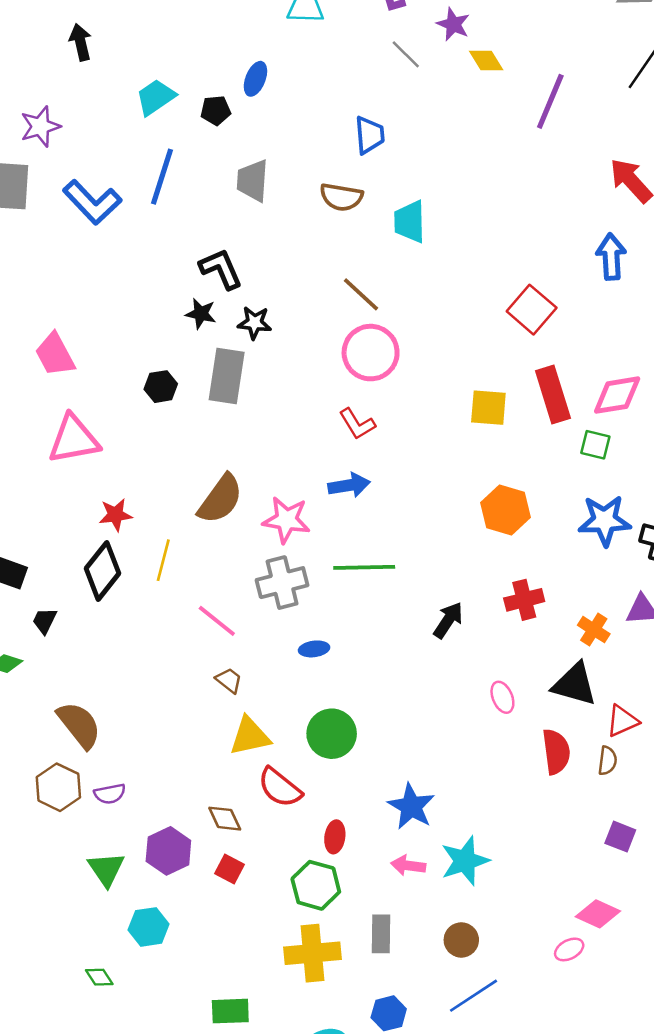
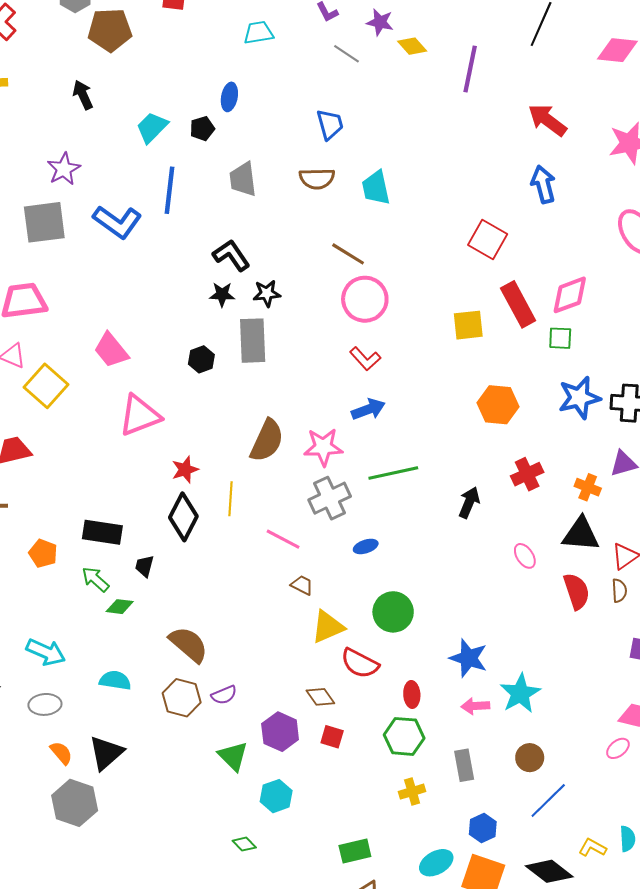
yellow cross: (313, 953) -> (412, 792), size x0.6

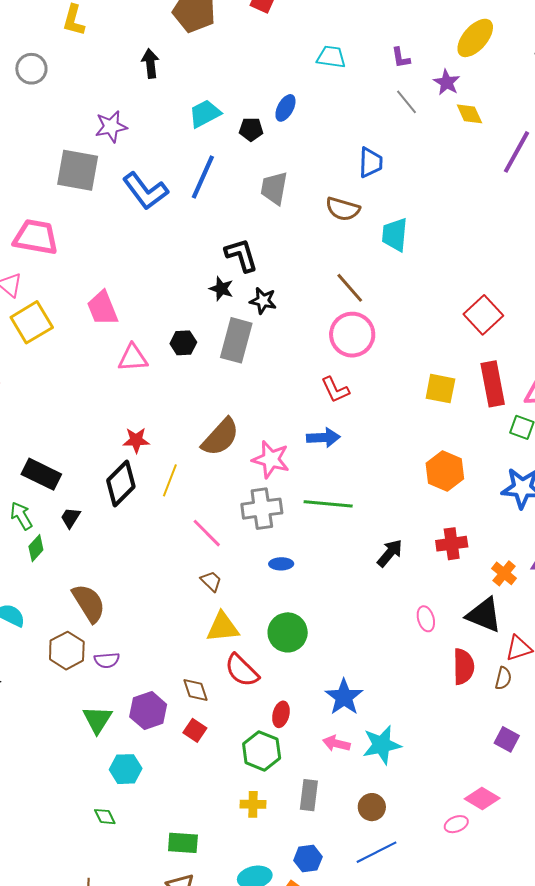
pink triangle: (140, 415) -> (133, 358), moved, size x0.7
green diamond: (120, 607) -> (36, 548), turned -72
green diamond: (244, 844) -> (105, 817), moved

